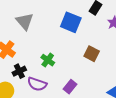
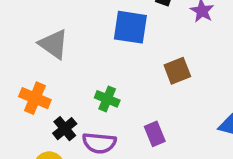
brown square: (92, 54) -> (177, 71), turned -35
purple rectangle: (70, 87) -> (155, 134), turned -48

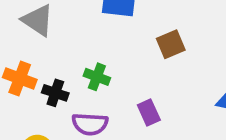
black cross: (65, 129) -> (55, 93), moved, turned -30

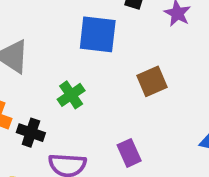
green cross: (97, 77) -> (71, 95), moved, turned 35

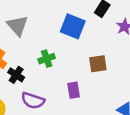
purple rectangle: (129, 153) -> (74, 90), moved

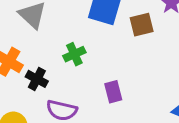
brown square: (98, 64) -> (142, 25), moved

